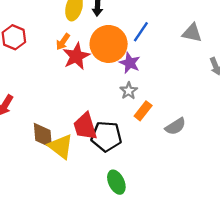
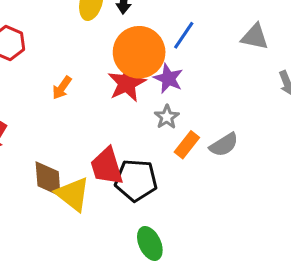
orange arrow: (63, 42) -> (62, 88), moved
red star: (76, 56) -> (127, 83), moved
gray semicircle: (175, 126) -> (224, 145), moved

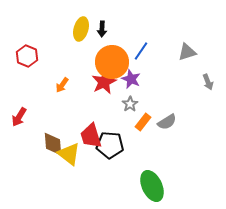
gray triangle: (255, 37) -> (187, 52), turned -30
green ellipse: (150, 243) -> (152, 186), moved, size x1.4

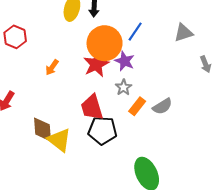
red trapezoid: (91, 136) -> (92, 107), moved

